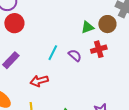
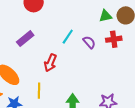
red arrow: (39, 81) -> (50, 63), turned -60

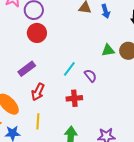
red cross: (114, 39) -> (74, 98), moved
red arrow: (50, 63) -> (38, 92), moved

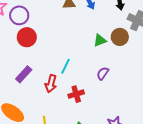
purple semicircle: (90, 76) -> (103, 73), moved, turned -96
red arrow: (38, 92) -> (51, 84), moved

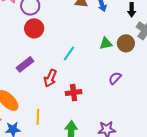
cyan line: (65, 66) -> (69, 54), moved
purple semicircle: (103, 73) -> (115, 78), moved

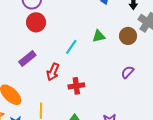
green triangle: (106, 44) -> (99, 36), moved
purple semicircle: (115, 78) -> (127, 72), moved

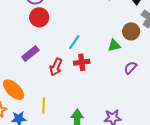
green triangle: (99, 36) -> (114, 45), moved
red cross: (76, 86) -> (82, 62), moved

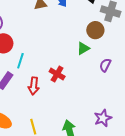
cyan line: (74, 42) -> (20, 61), moved
red cross: (82, 62) -> (57, 74), turned -35

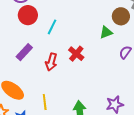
cyan line: (20, 61) -> (52, 27), moved

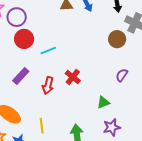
cyan line: (52, 27) -> (48, 50), turned 42
green triangle: (106, 32) -> (103, 102), moved

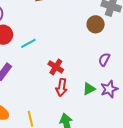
red arrow: (48, 85) -> (62, 87), moved
purple star: (112, 127) -> (109, 89), moved

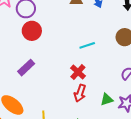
cyan line: (28, 43) -> (87, 45), moved

